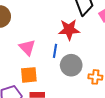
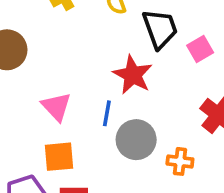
red star: (69, 30) -> (133, 75), turned 30

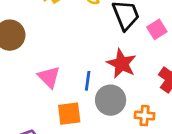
red star: (133, 75) -> (122, 64), moved
orange square: (59, 157) -> (69, 114), moved

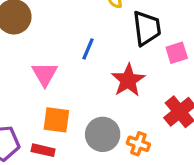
blue line: (88, 81) -> (88, 49), moved
gray circle: (111, 100) -> (103, 134), moved

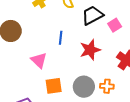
black trapezoid: (147, 28) -> (92, 15), turned -95
red star: (128, 80) -> (90, 50), turned 30

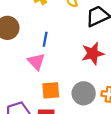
blue line: (61, 38) -> (45, 39), moved

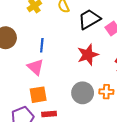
orange square: (51, 90) -> (38, 95), moved

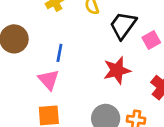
black trapezoid: (89, 19) -> (123, 25), turned -30

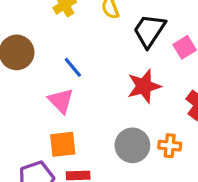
blue line: (59, 53) -> (73, 67), turned -48

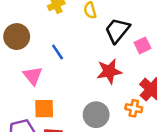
pink triangle: (61, 101) -> (33, 76), moved
orange cross: (170, 146) -> (134, 108), moved

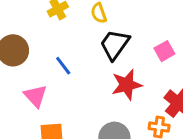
black trapezoid: (117, 30) -> (115, 44), moved

